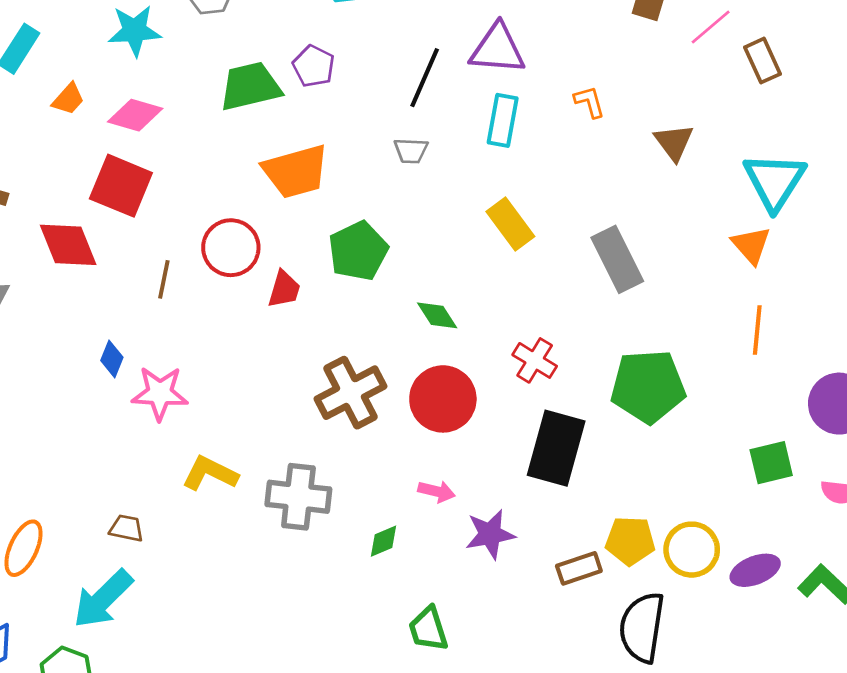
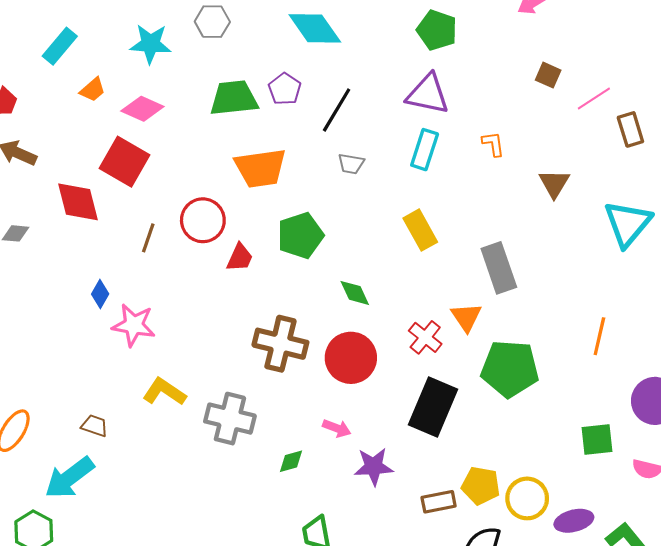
black line: (425, 78) -> (337, 110), moved
orange triangle: (751, 245) -> (466, 317), moved
brown cross: (351, 393) -> (280, 344), turned 34

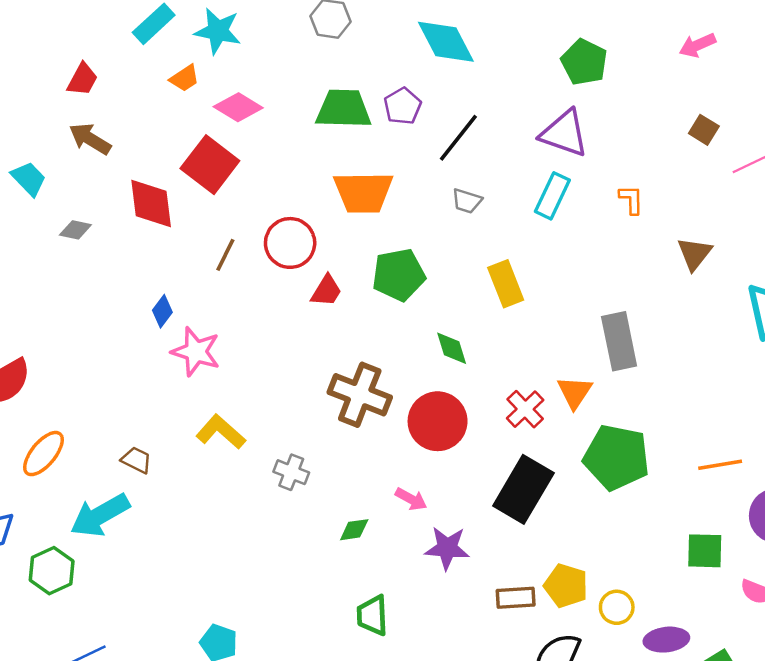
cyan star: (150, 44) -> (218, 31), moved
yellow rectangle: (420, 230) -> (506, 284), moved
orange line: (599, 336) -> (720, 465), moved, turned 60
gray cross: (230, 419) -> (291, 472), size x0.6
yellow circle: (527, 498) -> (617, 607), size x0.7

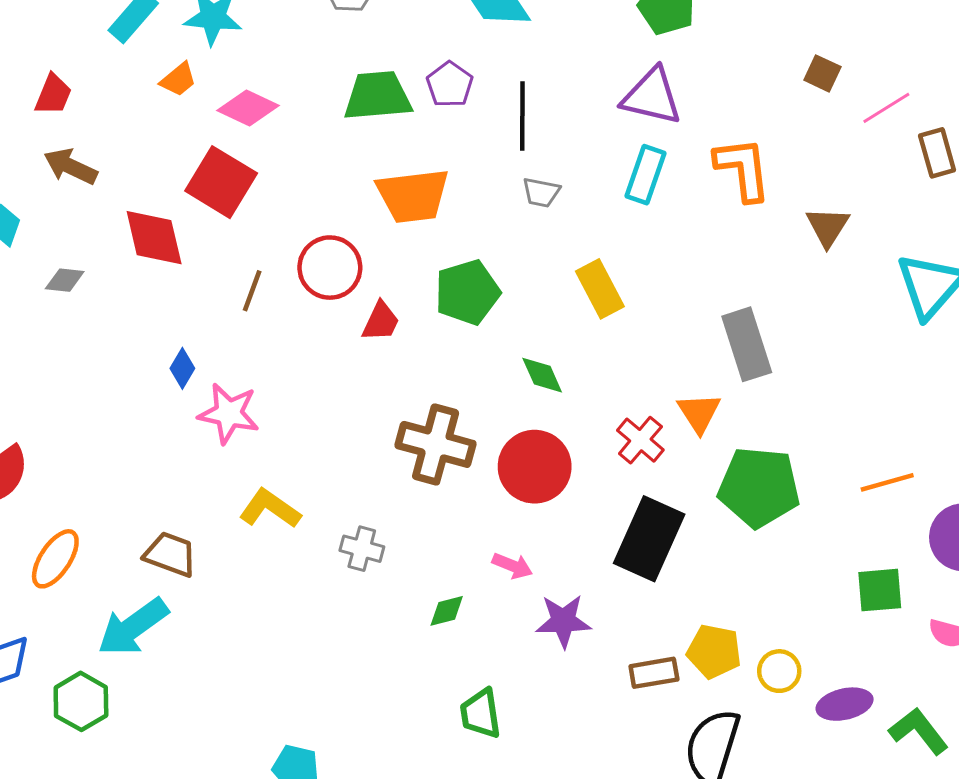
black line: (458, 138) -> (522, 116), turned -32
orange L-shape: (631, 200) -> (743, 169), size x1.8
brown trapezoid: (136, 460) -> (170, 554), size x1.4

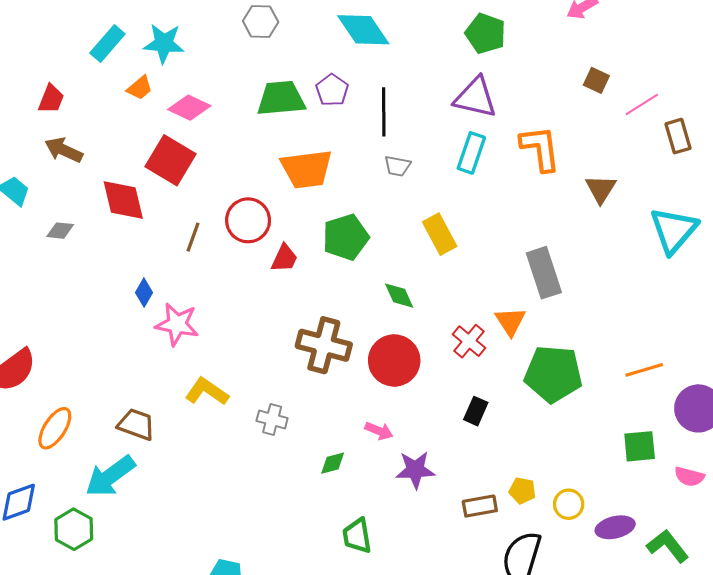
black rectangle: (649, 539) -> (476, 411), size x0.5
yellow pentagon: (714, 651) -> (522, 491), size x0.7

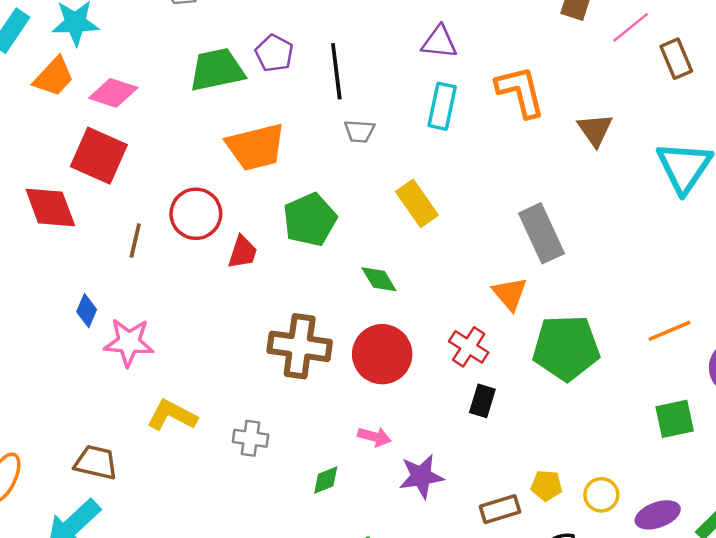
orange trapezoid: (140, 88) -> (54, 77), size x1.4
purple triangle: (475, 97) -> (439, 42), size x0.7
red cross: (469, 341) -> (469, 347), moved

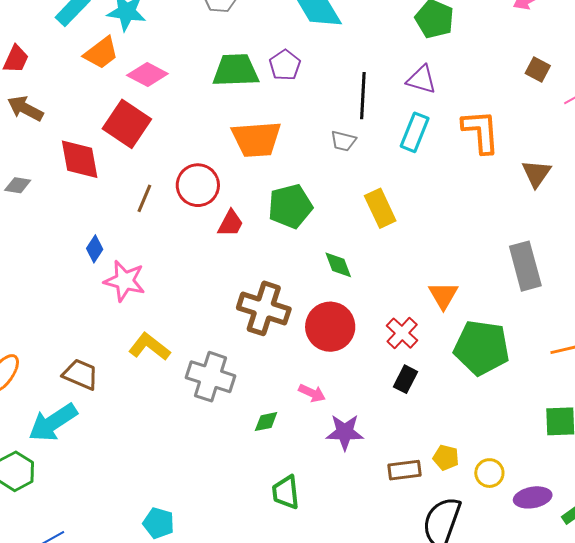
black line: (336, 71) -> (363, 96), moved
gray rectangle: (541, 233) -> (525, 266), moved
gray cross: (251, 438) -> (210, 377), size x1.6

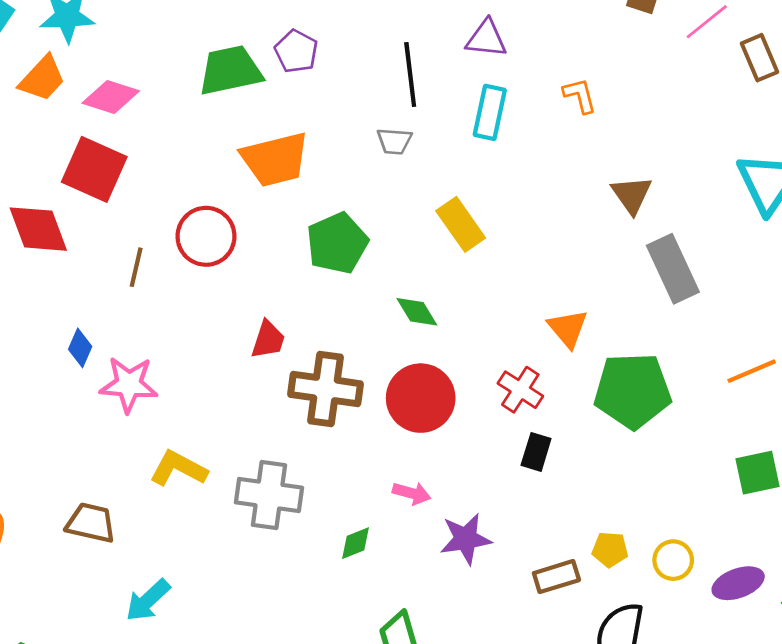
orange L-shape: (481, 132) -> (580, 96), size x0.6
brown triangle: (536, 173) -> (632, 195), moved
red trapezoid: (231, 223) -> (268, 340), moved
cyan arrow: (53, 423) -> (148, 600), moved, size x0.7

